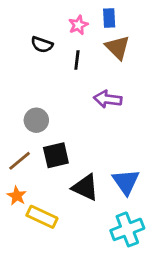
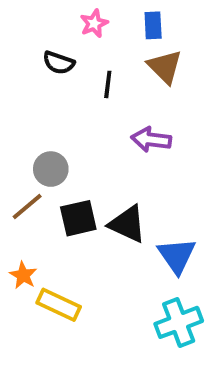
pink star: (78, 25) -> (94, 23), moved
brown line: (20, 161) -> (27, 206), moved
black triangle: (85, 187) -> (127, 224), moved

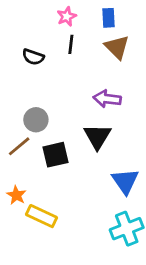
black semicircle: (59, 63) -> (33, 57), moved
black line: (108, 84) -> (71, 44), moved
black triangle: (127, 224) -> (97, 136), moved, turned 36

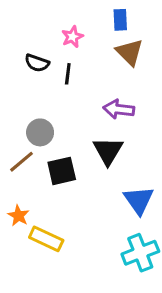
pink star: (67, 16) -> (72, 37), moved
black line: (71, 44) -> (68, 74), moved

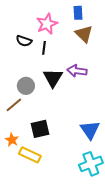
pink star: (72, 37) -> (47, 24), size x1.5
black triangle: (108, 151) -> (53, 78), moved
black square: (62, 171) -> (40, 129), moved

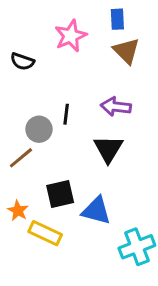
black semicircle: (24, 41) -> (22, 61), moved
black line: (44, 48) -> (66, 114), moved
black triangle: (53, 78) -> (108, 149), moved
blue triangle: (90, 130) -> (96, 211), moved, turned -40

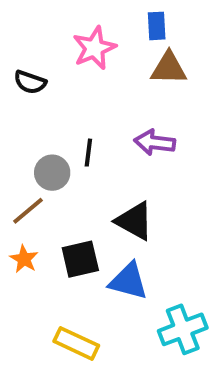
brown triangle: (126, 51) -> (169, 68), turned -44
black triangle: (108, 149) -> (135, 221), moved, turned -32
orange star: (18, 211) -> (24, 259), moved
yellow rectangle: (45, 233) -> (76, 343), moved

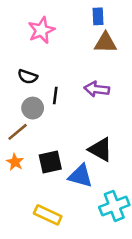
pink star: (94, 48) -> (41, 30), moved
black semicircle: (30, 82) -> (28, 77), moved
black triangle: (135, 221) -> (100, 149), moved

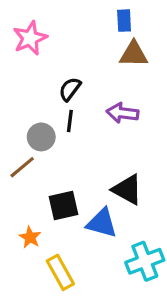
pink star: (41, 30) -> (30, 38), moved
black semicircle: (28, 77) -> (70, 89), moved, turned 108
orange star: (15, 162) -> (30, 237), moved
yellow rectangle: (48, 215) -> (60, 272), turned 36

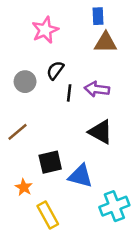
pink star: (30, 38) -> (45, 30), moved
black line: (70, 121) -> (69, 93), moved
gray circle: (41, 137) -> (25, 82), moved
black triangle: (127, 190) -> (101, 132), moved

